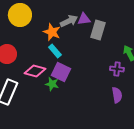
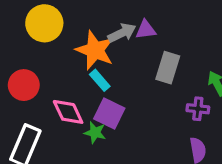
gray rectangle: (98, 30) -> (168, 68), moved
orange star: (52, 32) -> (95, 50), size x1.4
pink diamond: (35, 71) -> (68, 112), turned 50

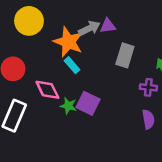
purple square: (109, 114) -> (88, 103), moved

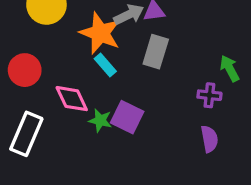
gray rectangle: (125, 55) -> (156, 52), moved

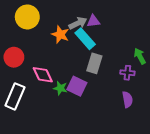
orange star: (100, 33) -> (60, 35), size x0.7
gray rectangle: (156, 52) -> (94, 63), moved
cyan rectangle: (105, 65) -> (85, 39), moved, size x1.5

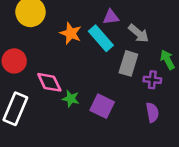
gray arrow: (78, 23) -> (139, 33), moved, turned 66
gray rectangle: (94, 63) -> (128, 63), moved
purple square: (77, 86) -> (102, 106), moved

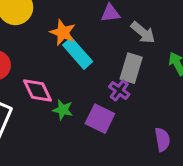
cyan rectangle: (101, 38) -> (78, 53), moved
purple cross: (152, 80) -> (119, 90), moved, turned 30
purple semicircle: (152, 112) -> (162, 139), moved

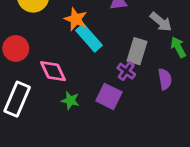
gray arrow: (143, 32) -> (161, 22), moved
green star: (63, 110) -> (70, 100), moved
purple semicircle: (162, 139) -> (165, 79), moved

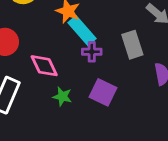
gray rectangle: (137, 51) -> (132, 45), turned -35
purple cross: (126, 71) -> (92, 52), moved, turned -36

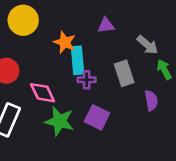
cyan rectangle: (82, 31) -> (78, 60), turned 36
green star: (62, 97) -> (59, 121), size x1.6

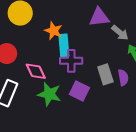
purple triangle: (106, 25) -> (99, 17), moved, size x1.5
gray rectangle: (124, 73) -> (105, 74), moved
purple cross: (87, 80) -> (71, 61), size x1.5

